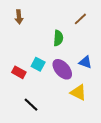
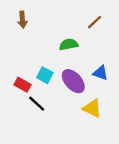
green semicircle: (58, 38) -> (69, 44), turned -105
black line: (31, 105) -> (37, 104), moved

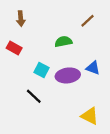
purple ellipse: (73, 81) -> (68, 75), turned -55
red rectangle: (22, 85) -> (14, 48), moved
yellow triangle: (92, 108) -> (90, 116), moved

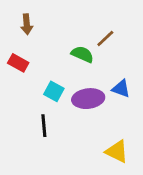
brown line: (87, 21) -> (105, 39), moved
green semicircle: (63, 42) -> (82, 54), turned 35
black line: (34, 96) -> (44, 126), turned 42

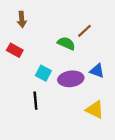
yellow triangle: (117, 151) -> (95, 110), moved

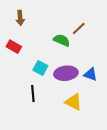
blue triangle: (97, 71) -> (90, 74), moved
yellow triangle: (95, 110) -> (73, 102), moved

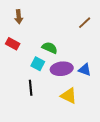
brown line: (79, 29) -> (85, 23), moved
green semicircle: (62, 40) -> (50, 48), moved

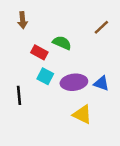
red rectangle: (13, 44) -> (39, 52), moved
green semicircle: (50, 48) -> (62, 43), moved
black line: (31, 88) -> (19, 95), moved

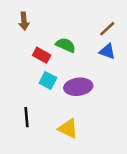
blue triangle: (101, 83) -> (107, 51), moved
black line: (19, 95) -> (26, 117), moved
yellow triangle: (82, 114) -> (68, 128), moved

